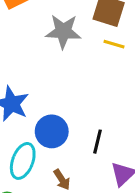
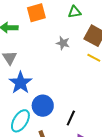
gray star: (63, 31) -> (63, 43), size x0.6

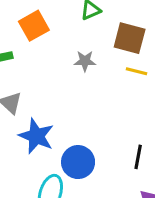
black line: (71, 118) -> (138, 157), moved

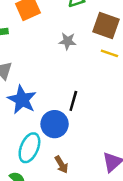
black line: (138, 157) -> (73, 101), moved

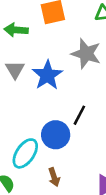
gray star: (67, 41) -> (86, 54), size x1.6
blue star: (22, 100) -> (47, 75), moved

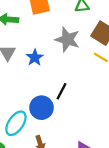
blue star: (47, 75) -> (35, 58), size x0.7

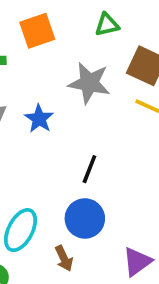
blue circle: (42, 108) -> (85, 218), moved

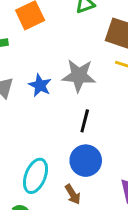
gray star: (89, 83) -> (79, 76), moved

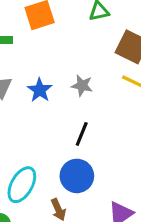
gray star: (79, 76) -> (82, 86), size x0.6

